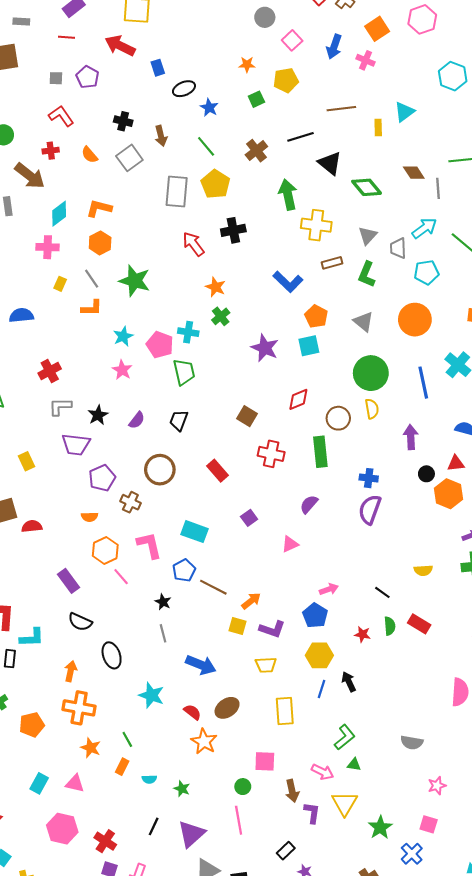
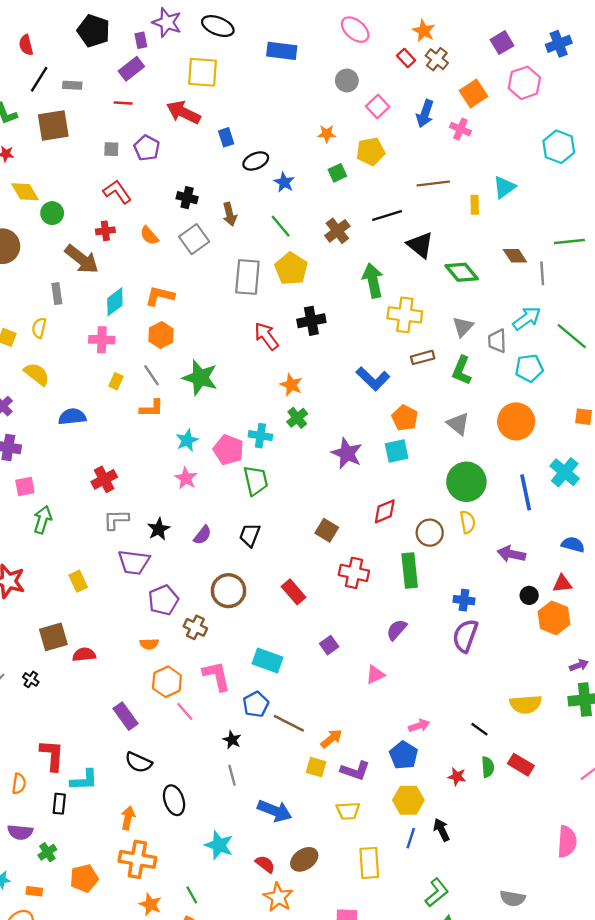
purple arrow: (411, 437) -> (511, 554), turned -75
yellow semicircle: (423, 570) -> (526, 704), size x1.5

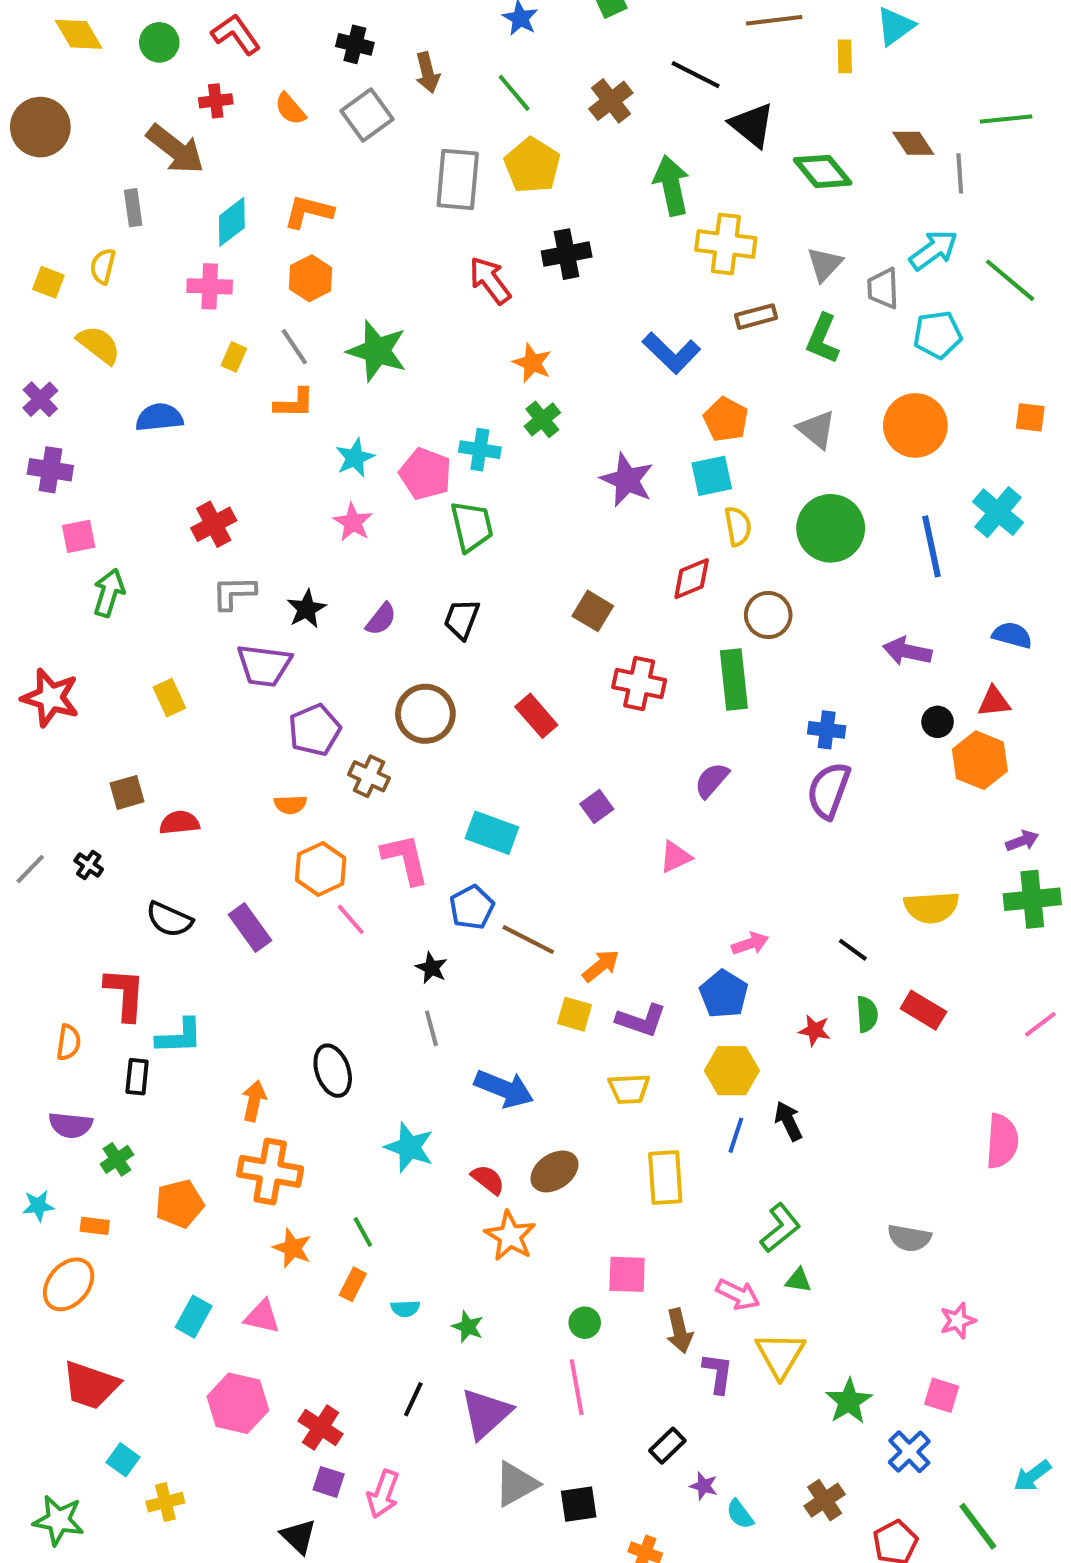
green circle: (52, 213) -> (159, 42), moved
black line: (387, 215) -> (696, 75), turned 44
yellow semicircle: (468, 522) -> (738, 526), moved
brown square: (53, 637) -> (127, 792), size x0.7
black semicircle: (139, 762) -> (169, 919), moved

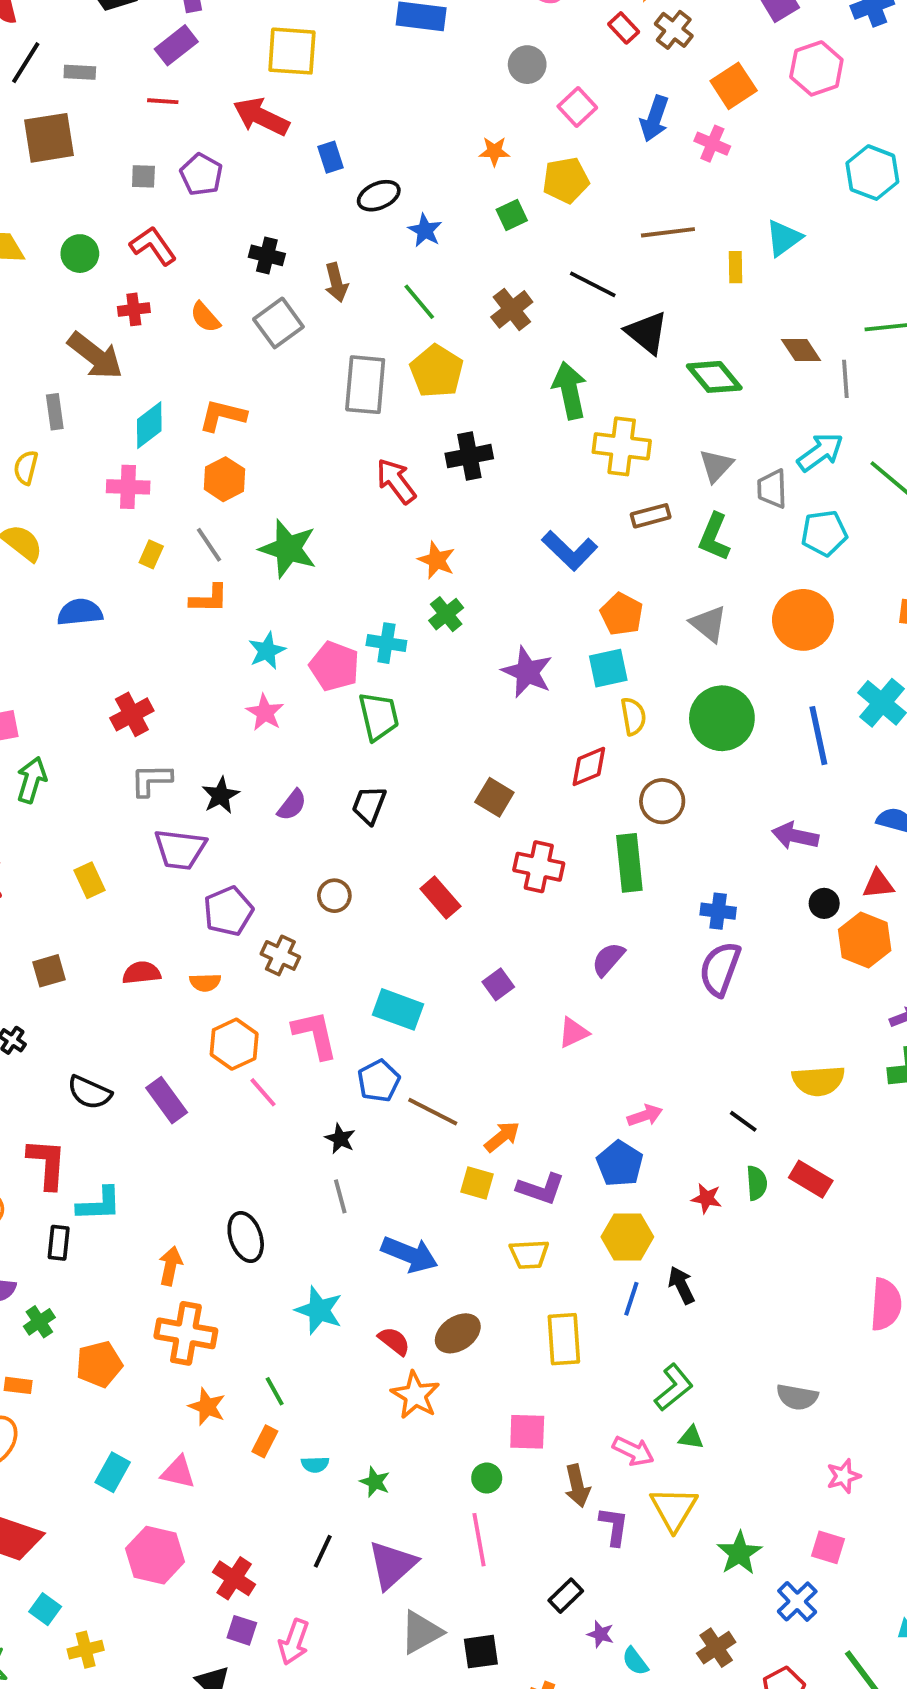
brown circle: (425, 714) -> (334, 896), size x0.6
red semicircle: (179, 823) -> (142, 973), moved

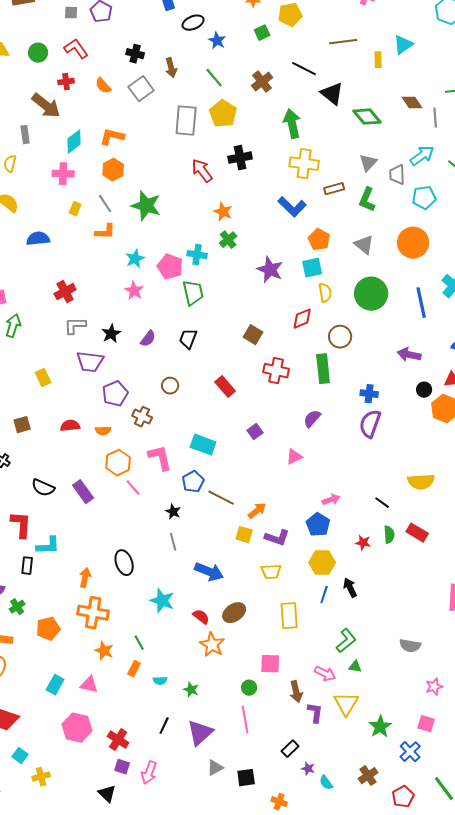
yellow cross: (622, 446) -> (304, 164), moved
gray triangle: (421, 1632) -> (215, 768), size x0.7

